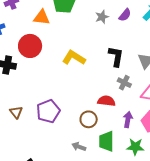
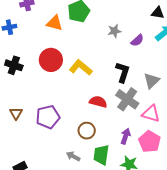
purple semicircle: (125, 15) -> (137, 40), moved
red circle: (30, 46) -> (51, 60), moved
gray cross: (124, 83) -> (127, 99), size x1.6
red semicircle: (106, 101) -> (98, 102), moved

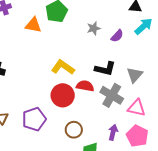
red circle: (51, 60) -> (63, 95), moved
black L-shape: (123, 72) -> (105, 69), turned 90
red semicircle: (98, 102) -> (85, 86), moved

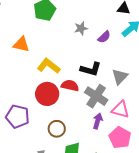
orange triangle: (33, 25) -> (21, 44), moved
purple pentagon: (34, 119) -> (18, 116), turned 30
purple arrow: (113, 132) -> (98, 121), moved

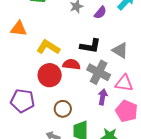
gray triangle: (120, 77) -> (120, 50), turned -36

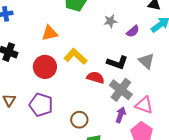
orange triangle: (19, 29) -> (50, 33), turned -30
gray triangle: (120, 50) -> (146, 61), moved
red circle: (50, 75) -> (45, 67), moved

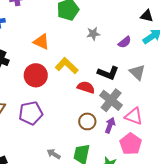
gray star: (110, 21) -> (93, 34), moved
orange triangle: (50, 33) -> (41, 42), turned 36
purple pentagon: (41, 105) -> (31, 113), turned -30
brown circle: (79, 120) -> (87, 121), moved

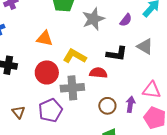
gray star: (93, 34) -> (93, 19), size x1.6
gray cross: (111, 100) -> (72, 88), moved, turned -30

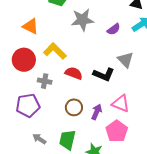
black L-shape: (117, 54) -> (104, 74), moved
gray cross: (72, 88) -> (45, 81), size x0.6
purple pentagon: (50, 110) -> (28, 105), moved

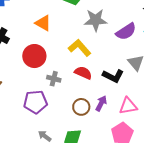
purple semicircle: (114, 29) -> (126, 32), size x1.5
yellow L-shape: (55, 51) -> (80, 48), moved
pink triangle: (121, 103) -> (128, 106), turned -36
purple arrow: (97, 112) -> (101, 103), moved

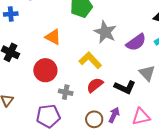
gray star: (96, 20) -> (105, 32), turned 30
red semicircle: (83, 73) -> (95, 85), turned -60

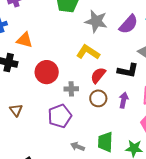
orange triangle: (53, 37) -> (25, 40), moved
brown circle: (94, 119) -> (98, 98), moved

